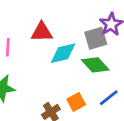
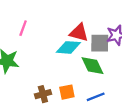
red triangle: (42, 32) -> (79, 33), moved

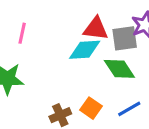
orange square: (67, 92) -> (91, 108), turned -35

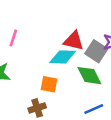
gray square: (125, 38) -> (96, 51), turned 35
orange square: (91, 108) -> (49, 84), moved, turned -30

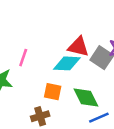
pink line: (13, 38) -> (23, 58), moved
green diamond: (89, 76) -> (86, 97), moved

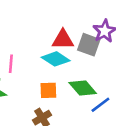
cyan diamond: (67, 63) -> (56, 59), turned 44

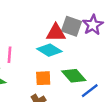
gray square: (89, 45) -> (72, 26), moved

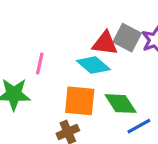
orange square: (43, 78) -> (80, 101), size x1.5

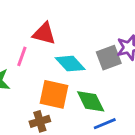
gray square: (127, 38) -> (109, 58), moved, turned 35
red triangle: (105, 43) -> (44, 34), moved

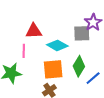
gray square: (109, 58) -> (82, 33), turned 36
green diamond: (91, 101) -> (79, 66), turned 75

